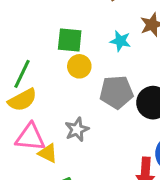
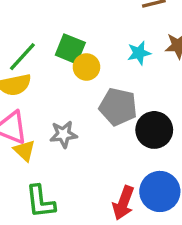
green square: (70, 40) -> (70, 49), moved
cyan star: (120, 41) -> (139, 53), turned 30

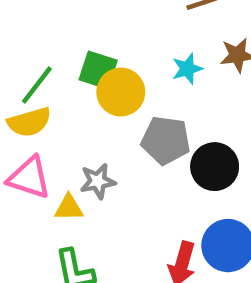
yellow circle: (86, 67) -> (121, 92), size x1.4
yellow triangle: (24, 151) -> (69, 208), moved, turned -40

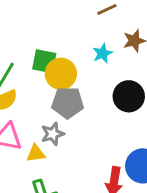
gray pentagon: (166, 140) -> (68, 103), moved
black circle: (215, 167) -> (129, 96), moved

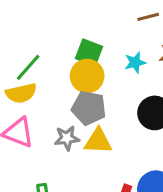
green square: (44, 61) -> (89, 53), moved
yellow triangle: (36, 153) -> (98, 141), moved, size x1.4

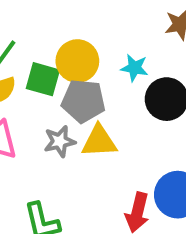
green square: (89, 53) -> (43, 79), moved
cyan star: (135, 62) -> (134, 68), moved, turned 30

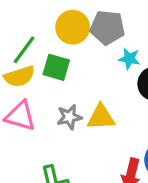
yellow circle: (77, 61) -> (73, 27), moved
gray pentagon: (83, 101) -> (107, 27), moved

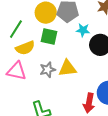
green square: (56, 67) -> (49, 37), moved
yellow semicircle: (19, 76) -> (25, 48), moved

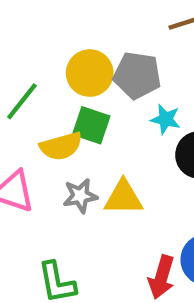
yellow semicircle: (25, 48) -> (61, 146), moved

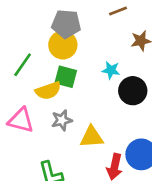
gray pentagon: (137, 75) -> (66, 24), moved
yellow triangle: (123, 198) -> (92, 137), moved

